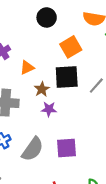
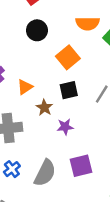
black square: (67, 77) -> (69, 90), size x0.7
purple star: (49, 109) -> (65, 127), moved

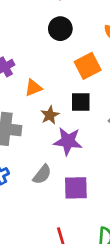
purple star: (65, 127) -> (68, 141), size x1.5
gray semicircle: (45, 173) -> (42, 174), moved, size x0.7

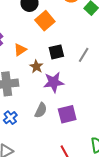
orange square: (88, 66) -> (45, 21), moved

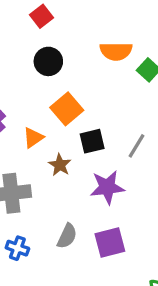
orange square: (45, 21) -> (67, 109), moved
purple star: (54, 82) -> (107, 187), moved
blue cross: (10, 118) -> (17, 248), turned -32

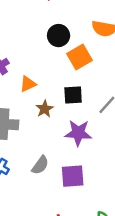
black circle: (48, 61) -> (59, 36), moved
orange square: (67, 109) -> (80, 57), moved

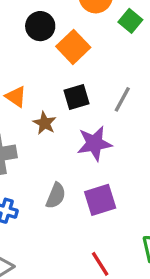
orange triangle: (28, 84) -> (16, 97), turned -48

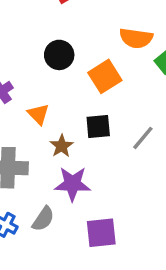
black circle: (40, 26) -> (59, 55), moved
purple star: (94, 143) -> (72, 184), moved
gray semicircle: (56, 196) -> (43, 219), moved

